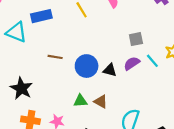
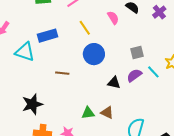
blue circle: (87, 66) -> (94, 54), moved
black star: (21, 88) -> (32, 104), turned 30

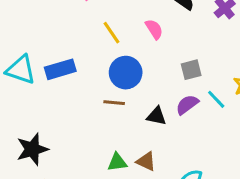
pink semicircle: (113, 18) -> (154, 29), moved
blue rectangle: (47, 36) -> (60, 69), moved
brown line: (62, 73) -> (114, 103), moved

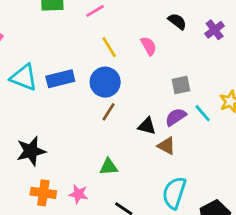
blue circle: (126, 73) -> (105, 82), moved
brown line: (114, 103) -> (109, 112), turned -66
brown triangle: (146, 161) -> (166, 146), moved

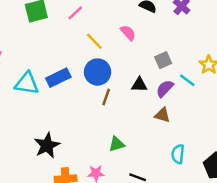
black triangle: (147, 126) -> (139, 85), moved
cyan semicircle: (174, 193) -> (178, 154), size x0.7

